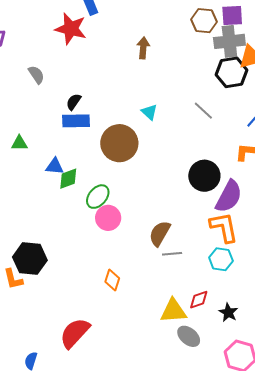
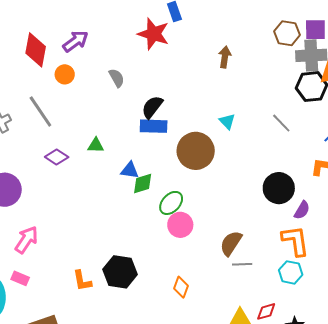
black semicircle: (74, 102) -> (152, 107), size x1.4
purple semicircle: (229, 196) -> (302, 210), size x0.6
black hexagon: (30, 259) -> (120, 272), moved

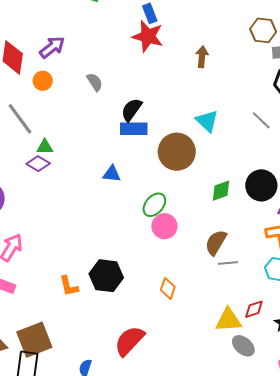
red star: (153, 34) -> (148, 36), moved
cyan triangle: (227, 121) -> (207, 121), size x1.4
green triangle: (96, 145) -> (45, 147), moved
green diamond: (143, 183) -> (221, 191), moved

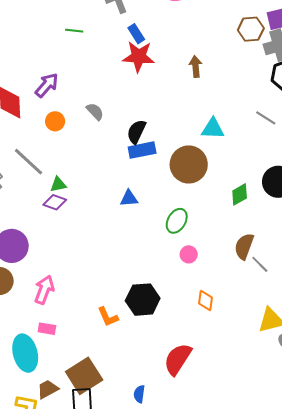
orange circle: (43, 81) -> (55, 121), moved
cyan triangle: (207, 121) -> (213, 129), turned -30
pink circle: (164, 226) -> (189, 254), moved, size x0.7
gray line: (228, 263) -> (260, 264), turned 60

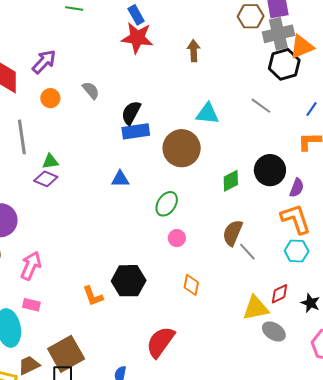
gray line: (29, 162) -> (22, 137), turned 36

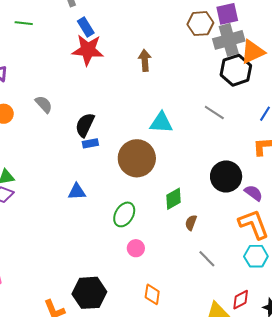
blue rectangle: (136, 131) -> (90, 143), size x0.6
green diamond: (231, 181) -> (174, 199), moved
purple semicircle: (297, 188) -> (253, 193), turned -72
brown semicircle: (233, 233) -> (191, 223), moved, size x0.6

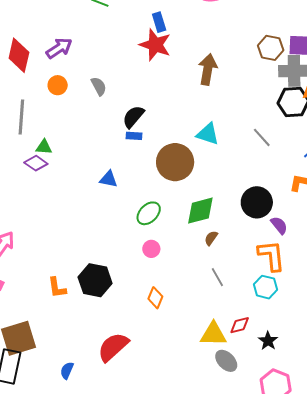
brown arrow: (145, 60) -> (208, 69), size x1.4
green diamond: (174, 199) -> (200, 211), size x1.4

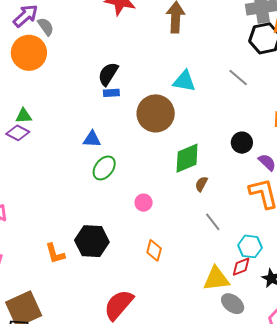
orange circle: (58, 85) -> (29, 53), size x1.8
gray semicircle: (99, 86) -> (46, 27), moved
black circle: (257, 202) -> (242, 143), size x0.7
green ellipse: (149, 213) -> (104, 168), moved
cyan hexagon: (266, 287) -> (250, 246), moved

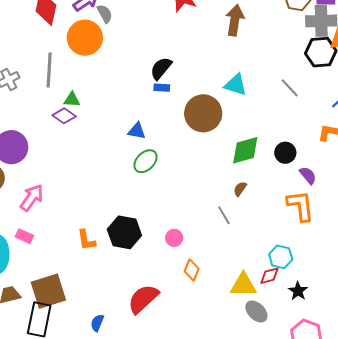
green diamond: (187, 158) -> (245, 150), moved
pink circle: (144, 203) -> (174, 238), moved
gray line: (213, 222) -> (224, 215), moved
orange diamond: (154, 250) -> (192, 270), moved

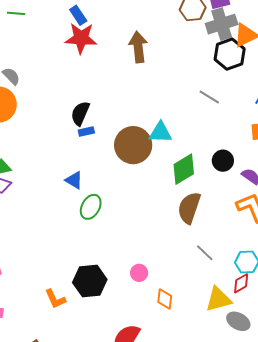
cyan triangle: (236, 85) -> (160, 132), moved
blue triangle: (137, 131) -> (74, 180), turned 36
brown semicircle: (240, 189) -> (189, 208), size x2.0
gray line: (224, 215) -> (205, 253), moved

